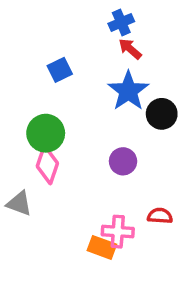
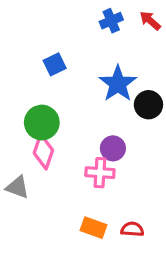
red arrow: (130, 49) -> (150, 21), moved
red semicircle: (160, 216) -> (132, 229), moved
pink cross: (118, 232) -> (100, 173), moved

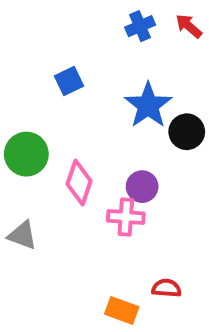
green circle: (42, 123) -> (26, 154), moved
pink diamond: (43, 152) -> (79, 183), moved
orange rectangle: (94, 228) -> (122, 310), moved

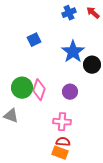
green circle: (26, 154) -> (22, 88), moved
pink cross: (126, 217) -> (62, 122), moved
red semicircle: (166, 288) -> (63, 142), moved

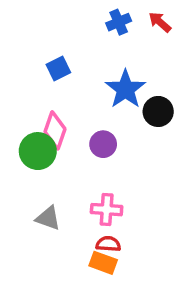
pink diamond: (39, 90) -> (55, 130), moved
purple circle: (70, 92) -> (103, 144), moved
gray triangle: (11, 116) -> (48, 218), moved

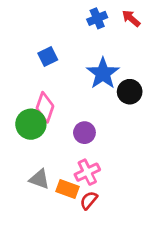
purple circle: (103, 144) -> (84, 133), moved
pink cross: (107, 210) -> (87, 172), turned -30
red semicircle: (108, 244) -> (89, 200), turned -54
orange rectangle: (103, 263) -> (68, 189), moved

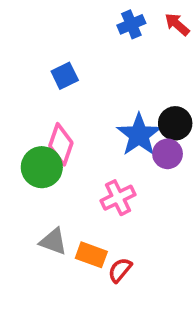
blue star: (103, 73) -> (139, 135), moved
purple circle: (84, 133) -> (168, 154), moved
pink cross: (87, 172) -> (118, 198), moved

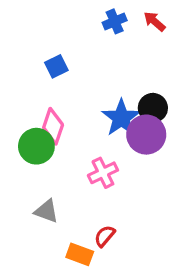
purple circle: (168, 154) -> (146, 135), size x1.5
orange rectangle: (91, 255) -> (80, 254), moved

